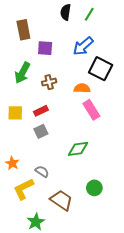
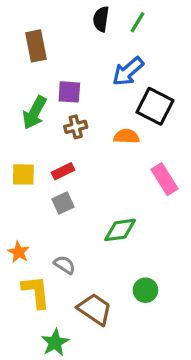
purple square: (45, 48) -> (69, 92), moved
pink rectangle: (91, 110) -> (164, 179), moved
yellow L-shape: (23, 189) -> (36, 292), turned 110

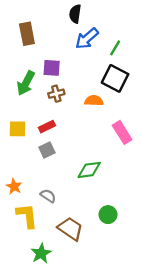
green line: (138, 22) -> (115, 48), moved
blue arrow: (128, 71) -> (87, 38), moved

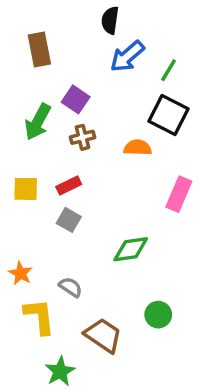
purple square: (52, 68) -> (76, 99), turned 30
pink rectangle: (122, 132) -> (179, 194), turned 55
gray square: (47, 150) -> (69, 220), turned -35

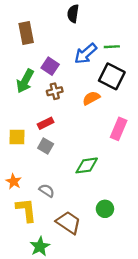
blue arrow: (127, 56) -> (86, 54), moved
green line: (169, 70) -> (112, 47), turned 56
orange semicircle: (138, 148) -> (91, 98), turned -30
yellow square: (26, 189) -> (17, 137), moved

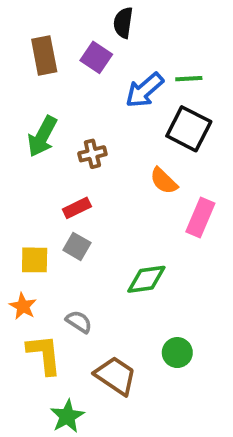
purple square: (50, 66) -> (96, 57), moved
orange semicircle: (91, 98) -> (164, 181), moved, turned -108
yellow square: (17, 137) -> (35, 260), moved

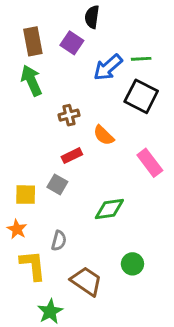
green arrow: (42, 136) -> (31, 80), moved, turned 128
orange semicircle: (164, 181) -> (104, 135), moved
red rectangle: (77, 208) -> (72, 156), moved
pink rectangle: (200, 218) -> (150, 163), turned -60
gray semicircle: (79, 322) -> (59, 241), turned 72

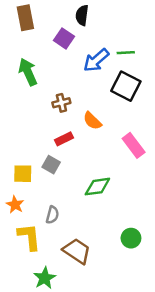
brown rectangle: (33, 41) -> (25, 18), moved
green circle: (132, 264) -> (131, 238), moved

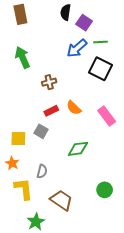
purple square: (64, 38) -> (84, 23), moved
orange semicircle: (92, 121) -> (74, 108), moved

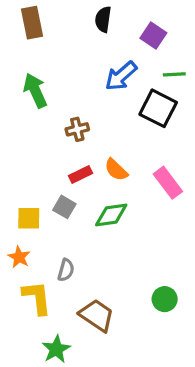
purple square: (84, 23) -> (153, 36), moved
green line: (100, 42) -> (174, 74), moved
green diamond: (78, 149) -> (111, 215), moved

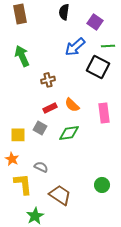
pink rectangle: (168, 183) -> (104, 113), turned 30
gray semicircle: (66, 270) -> (41, 167), turned -80

